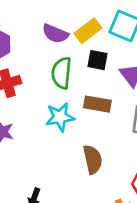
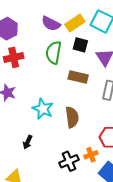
cyan star: (60, 117) -> (43, 109), moved, turned 30

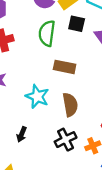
brown rectangle: (78, 77) -> (65, 67), moved
black cross: (69, 161) -> (66, 140), moved

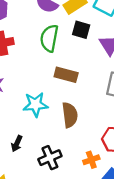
cyan star: (37, 97) -> (35, 104), turned -30
black cross: (66, 140) -> (50, 158), moved

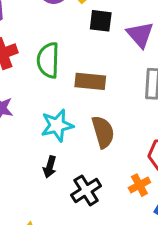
green semicircle: (49, 38) -> (48, 60), moved
black arrow: (17, 144) -> (50, 167), moved

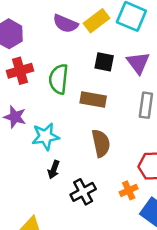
black square: (101, 21) -> (104, 62), moved
cyan star: (57, 125) -> (45, 136), moved

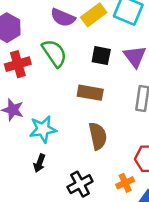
green semicircle: (59, 79) -> (54, 53), moved, turned 140
black arrow: (54, 170) -> (39, 163), moved

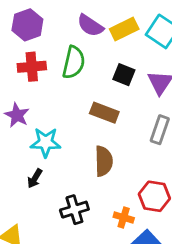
green semicircle: (54, 53) -> (74, 62), turned 36
orange cross: (125, 183) -> (124, 217), turned 30

